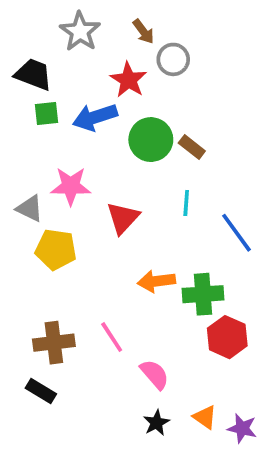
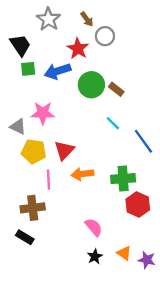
black trapezoid: (33, 74) -> (20, 45), turned 35
cyan line: (186, 203) -> (113, 123), turned -49
red triangle: (123, 218) -> (64, 150), moved
orange arrow: (156, 281) -> (82, 174), moved
pink line: (112, 337) -> (48, 180), moved, turned 30

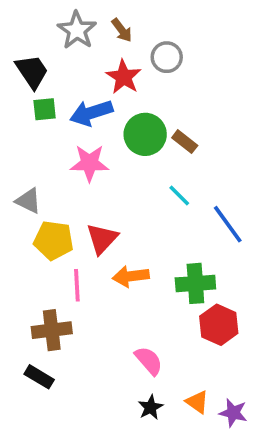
brown arrow: (87, 19) -> (122, 30), moved
pink star: (43, 113) -> (89, 163), moved

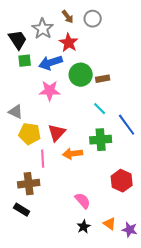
gray star: (77, 30) -> (43, 29), moved
gray circle: (167, 57) -> (93, 19), moved
brown rectangle: (185, 142) -> (103, 79), turned -48
green cross: (195, 283) -> (101, 140), moved

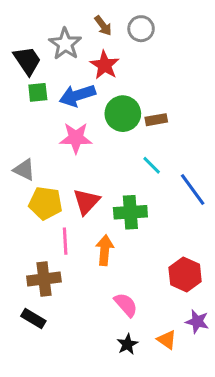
green cross: (101, 140) -> (130, 212), moved
orange arrow: (73, 154) -> (105, 250), moved, turned 102
purple star: (130, 230) -> (197, 321), moved

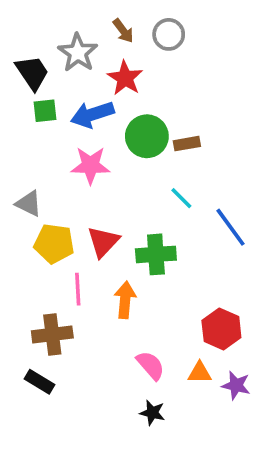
orange triangle: (167, 340) -> (200, 373), moved, turned -35
black star: (127, 344) -> (152, 413), turned -30

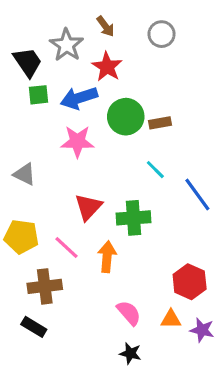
gray circle: (169, 34) -> (162, 34), moved
yellow pentagon: (54, 244) -> (21, 237), moved
pink line: (78, 289) -> (67, 247), turned -44

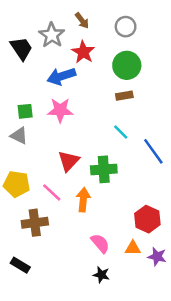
green square: (39, 95) -> (25, 111), moved
green circle: (126, 117) -> (127, 65), moved
black rectangle: (34, 327) -> (20, 265), moved

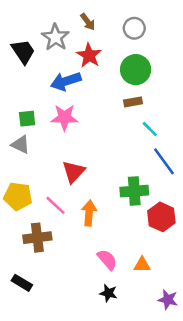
cyan line: (121, 132) -> (150, 129), moved
green cross: (104, 169) -> (134, 191), moved
red hexagon: (147, 219) -> (161, 217), moved
purple star: (157, 257) -> (168, 300), moved

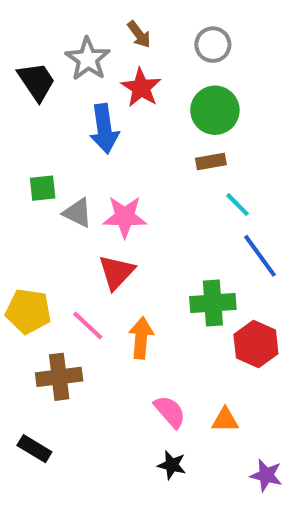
blue arrow: (66, 81) -> (104, 129), turned -80
pink star: (64, 117) -> (125, 217), moved
gray triangle: (21, 145) -> (78, 213), moved

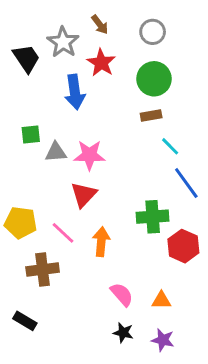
gray triangle: (78, 213) -> (56, 152), turned -30
purple star: (266, 475) -> (163, 340), moved

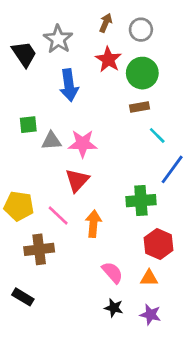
brown arrow: (100, 25) -> (106, 23), moved, turned -120
red star: (101, 63) -> (108, 59), moved
blue line: (186, 183) -> (172, 169), turned 72
red hexagon: (183, 246) -> (159, 244), moved

